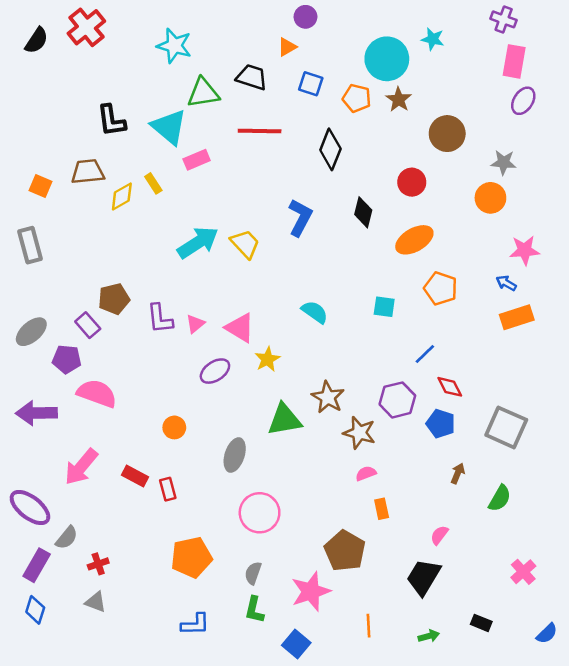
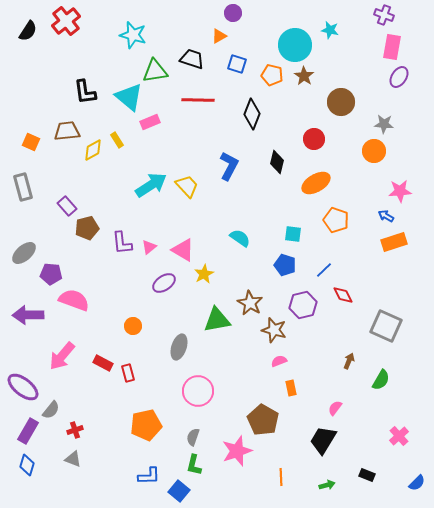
purple rectangle: (88, 325) -> (67, 206), moved
blue pentagon: (441, 424) -> (285, 265), moved
blue square: (296, 644) -> (179, 491), moved

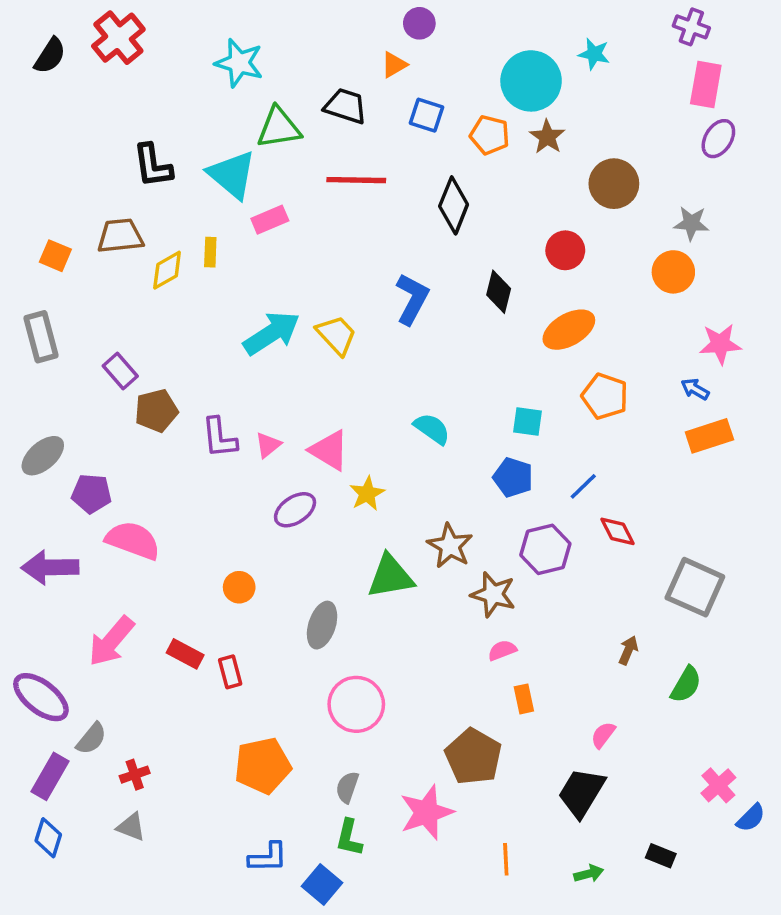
yellow rectangle: (117, 140) -> (210, 252), turned 35
blue semicircle: (417, 483) -> (751, 818), moved

